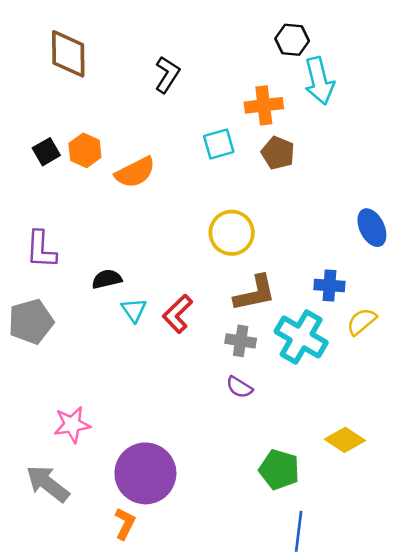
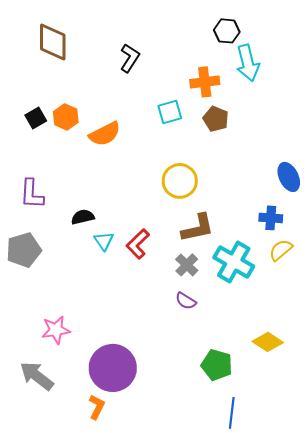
blue cross: (329, 286) -> (271, 218), moved
gray cross: (241, 341) -> (187, 265), turned 35

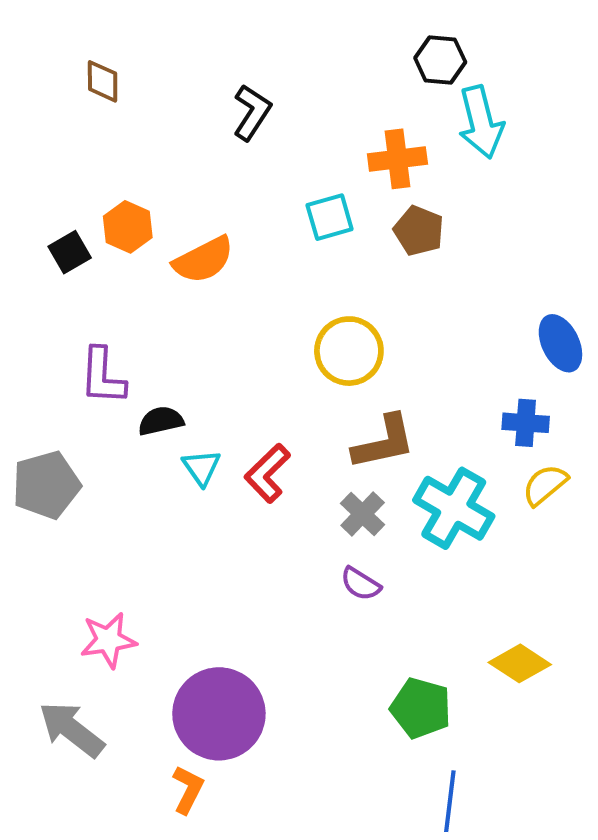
brown diamond: (53, 42) -> (103, 81), size x0.6
black square: (36, 118) -> (70, 252), moved
purple L-shape: (32, 194) -> (103, 376), moved

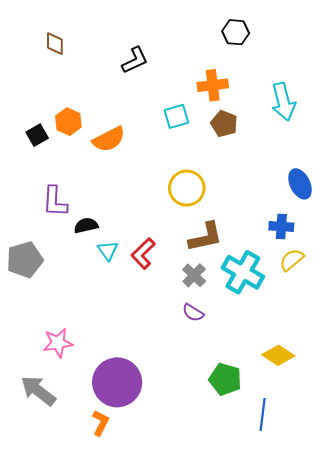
black L-shape: (252, 112) -> (135, 60), turned 32
cyan arrow: (481, 122) -> (283, 102), moved
blue line: (450, 801) -> (263, 415), moved

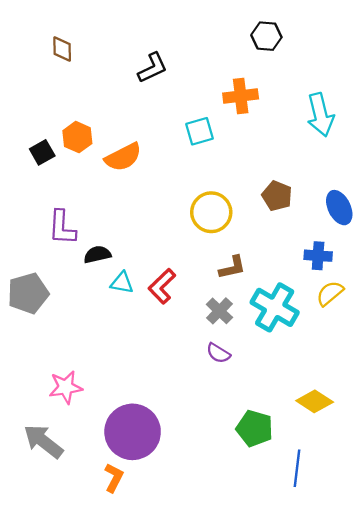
brown pentagon: (224, 124) -> (277, 196), moved
brown L-shape: (205, 237) -> (232, 267), size x0.7
cyan triangle: (108, 250) -> (122, 283), turned -45

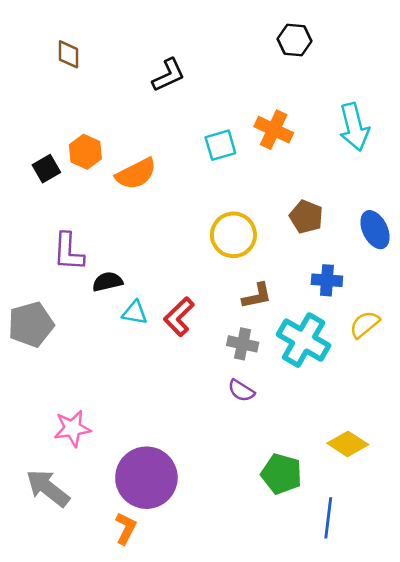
orange cross: (241, 96) -> (274, 130), moved, turned 32
blue cross: (318, 256) -> (327, 280), moved
gray cross: (219, 311) -> (243, 344), turned -32

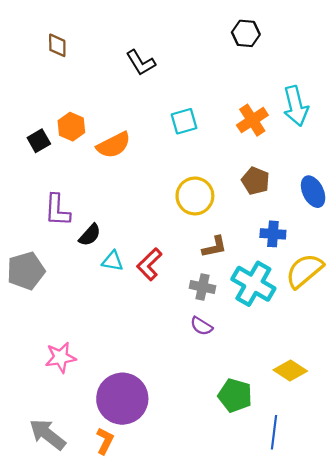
black L-shape: (169, 75) -> (141, 63), turned 84
orange cross: (274, 130) -> (252, 120), moved, turned 32
black semicircle: (107, 282) -> (90, 235), turned 145
yellow semicircle: (365, 324) -> (304, 271), size x1.5
gray arrow: (48, 488) -> (48, 434), moved

